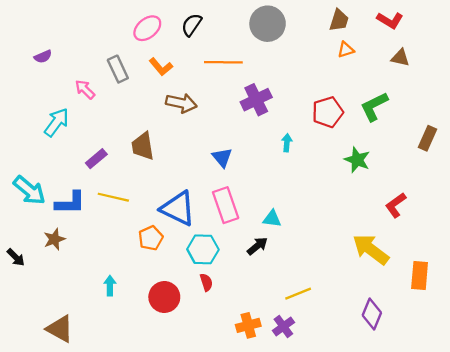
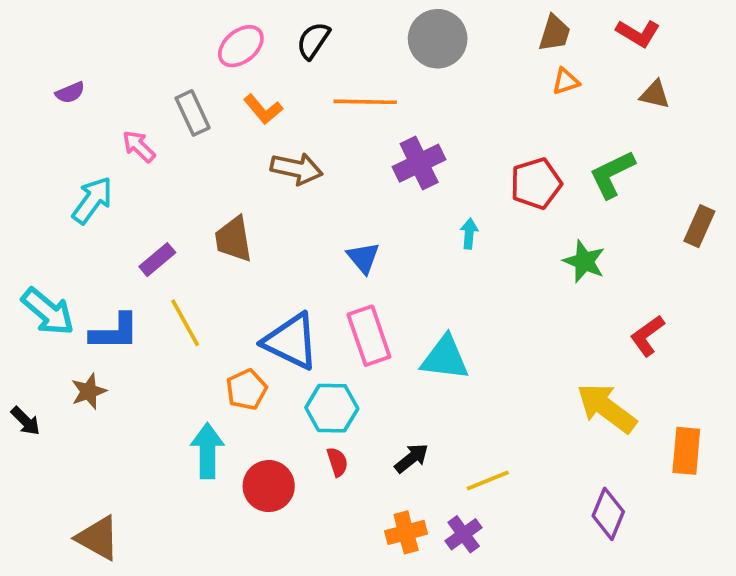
yellow line: (113, 197) -> (185, 323), turned 48
cyan triangle: (272, 219) -> (445, 358), size x1.6
black arrow: (257, 246) -> (412, 458), moved
cyan arrow: (110, 286) -> (207, 451), moved, size x1.6

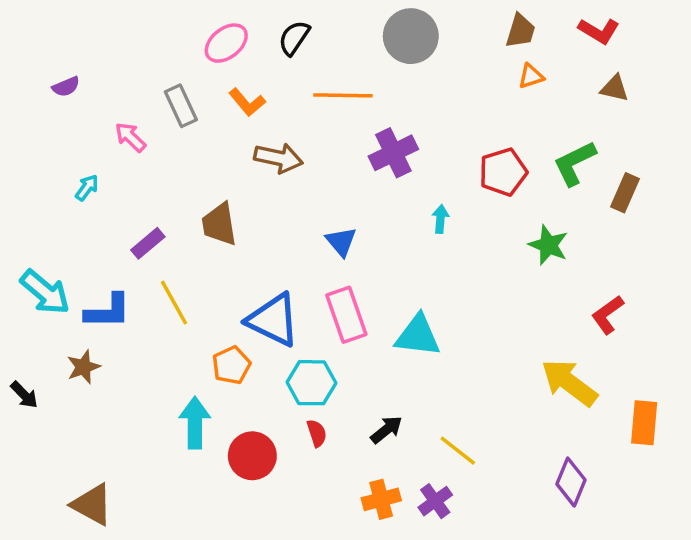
cyan arrow: (92, 200) -> (87, 188), size x0.6
brown rectangle: (699, 226) -> (625, 193), moved
yellow line: (488, 480) -> (458, 451), turned 60

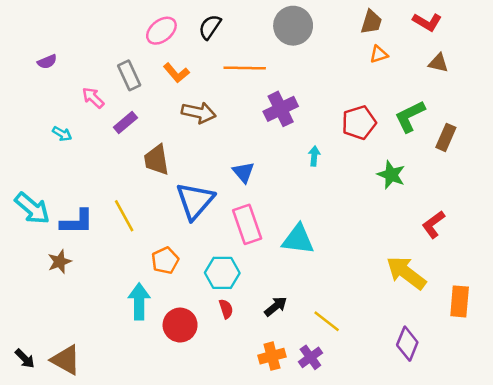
cyan arrow: (87, 188) -> (62, 134), turned 84
purple rectangle: (148, 243) -> (125, 123), moved
blue triangle: (273, 320) -> (195, 201), moved, turned 45
black arrow: (24, 395) -> (25, 359), moved

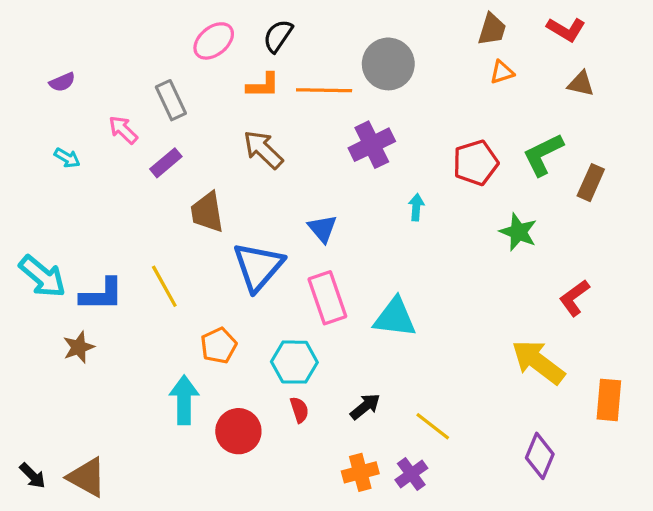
gray circle: (293, 26) -> (388, 64), moved
orange L-shape: (176, 73) -> (263, 85), moved, turned -50
brown arrow: (199, 113) -> (263, 150), turned -148
cyan arrow: (62, 134) -> (67, 158), moved

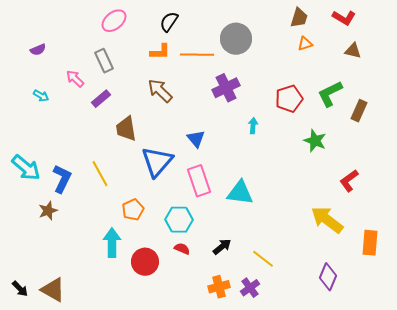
pink ellipse: (214, 41) -> (114, 21), moved
blue L-shape: (102, 295) -> (62, 179), turned -64
red semicircle: (299, 410) -> (182, 249), turned -49

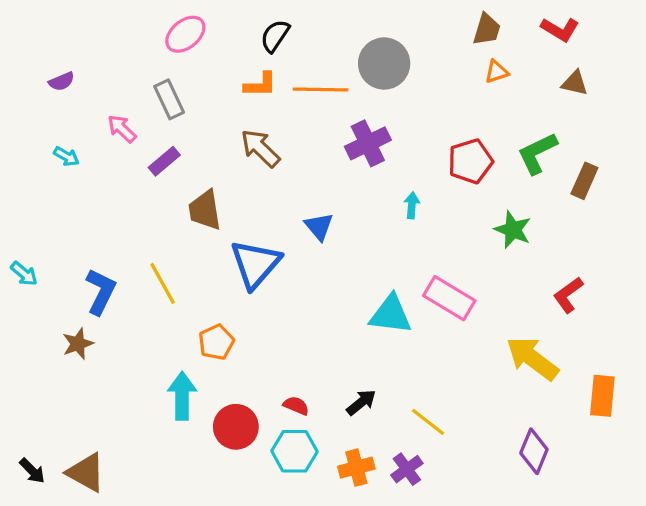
cyan arrow: (26, 168) -> (24, 274), moved, size x0.6
pink rectangle: (199, 181) -> (449, 298), moved, turned -40
cyan hexagon: (179, 220) -> (294, 451), moved

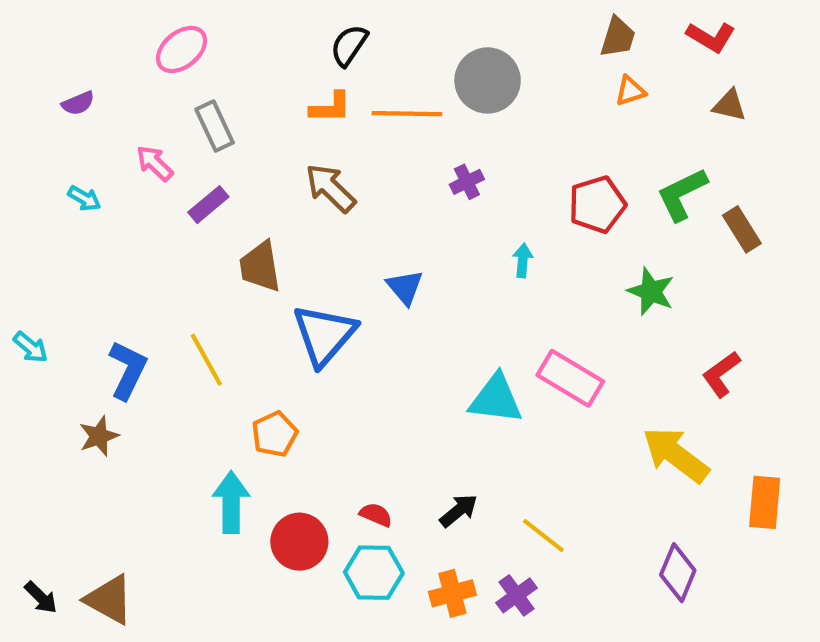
pink ellipse: (185, 34) -> (182, 49), moved
purple cross: (368, 143) -> (467, 182), size x0.6
brown rectangle: (584, 181) -> (742, 229), turned -56

